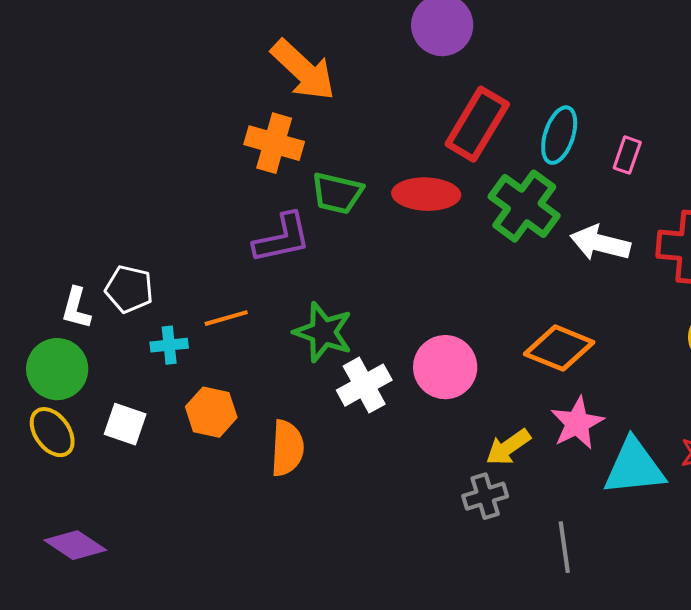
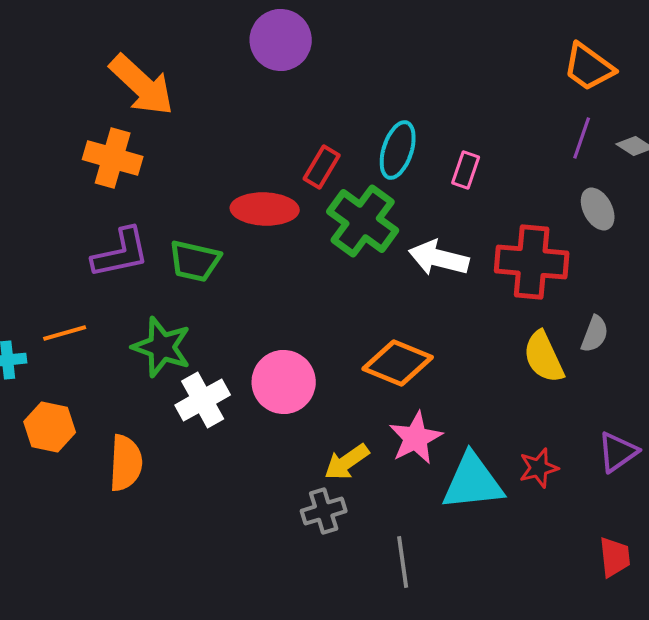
red rectangle: (477, 124) -> (322, 167), moved, size x0.6
green trapezoid: (337, 193) -> (195, 261), moved

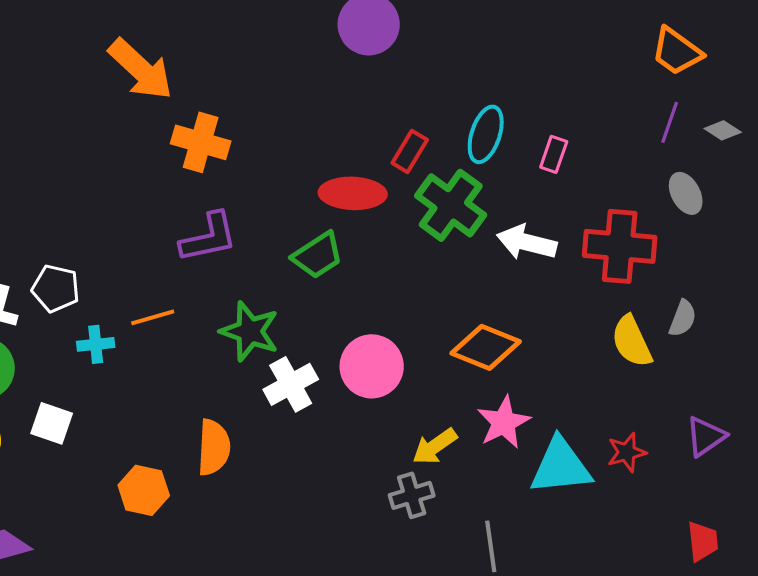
orange arrow: (142, 85) -> (141, 69), moved
green trapezoid: (195, 261) -> (318, 255), moved, turned -46
orange hexagon: (50, 427) -> (144, 490), moved

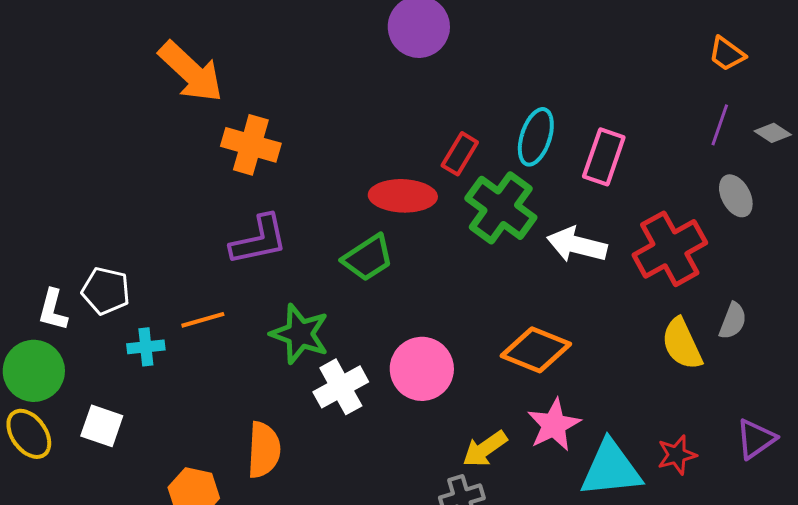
orange trapezoid: (677, 51) -> (727, 54), size x0.7
pink rectangle: (554, 154) -> (604, 157), size x1.5
red cross: (620, 246) -> (670, 249), turned -34

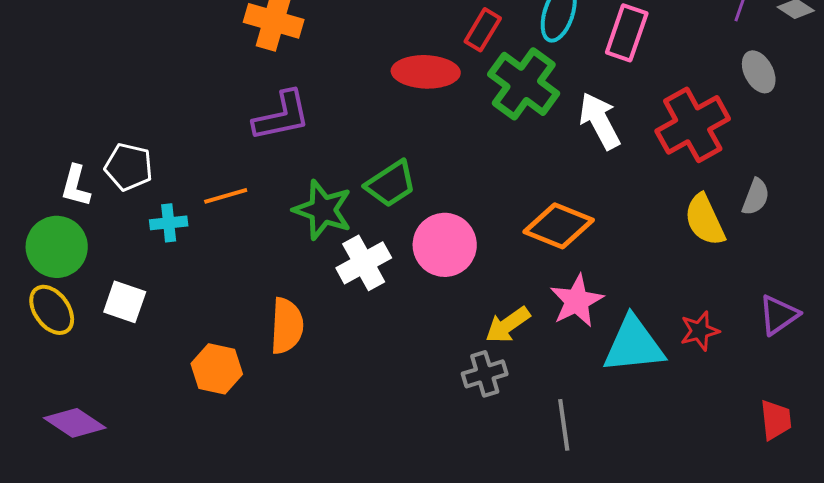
white arrow: (577, 245) -> (600, 121), turned 48
green trapezoid: (368, 258) -> (391, 184), moved

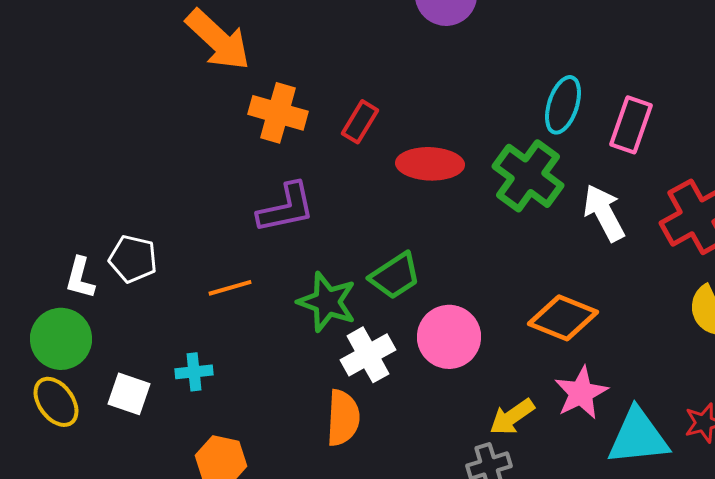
red rectangle: (483, 30) -> (360, 122), moved
cyan cross: (169, 223) -> (194, 372), moved
orange semicircle: (287, 326) -> (343, 418), moved

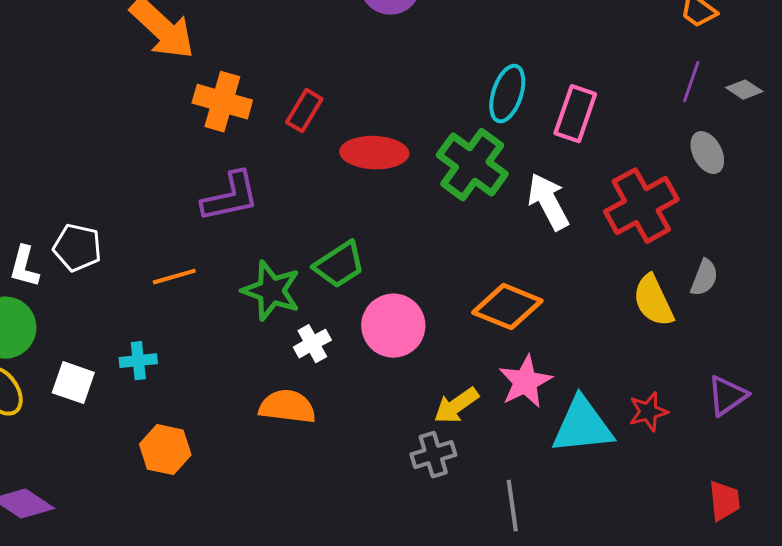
white cross: (368, 355) -> (312, 344), size x0.7
orange semicircle: (343, 418) -> (287, 407), turned -86

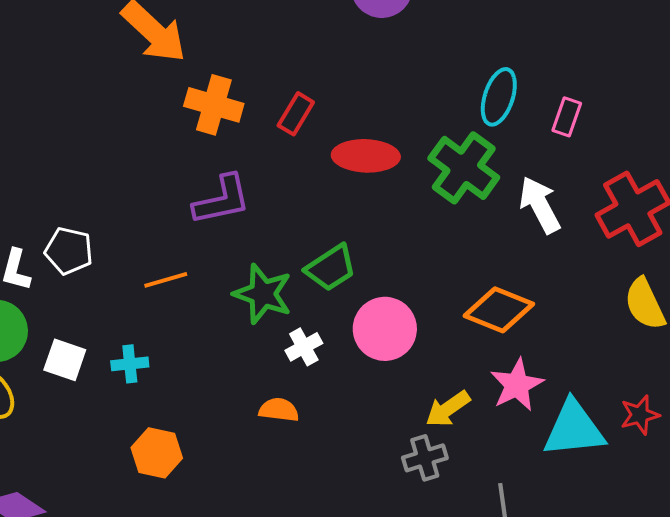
pink rectangle: (575, 114) -> (567, 117), size x0.7
white square: (73, 383) -> (65, 360), moved
orange semicircle: (287, 407) -> (279, 410), size x0.7

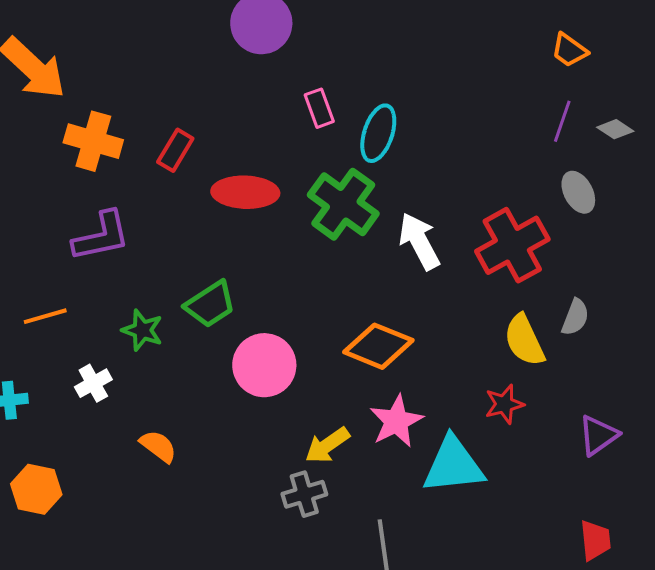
pink rectangle: (567, 117) -> (319, 108), moved, turned -39
green star: (263, 294) -> (142, 330), size x0.7
white cross: (304, 347) -> (93, 383), moved
orange semicircle: (279, 410) -> (158, 446), turned 30
red star: (640, 415) -> (504, 404), moved

